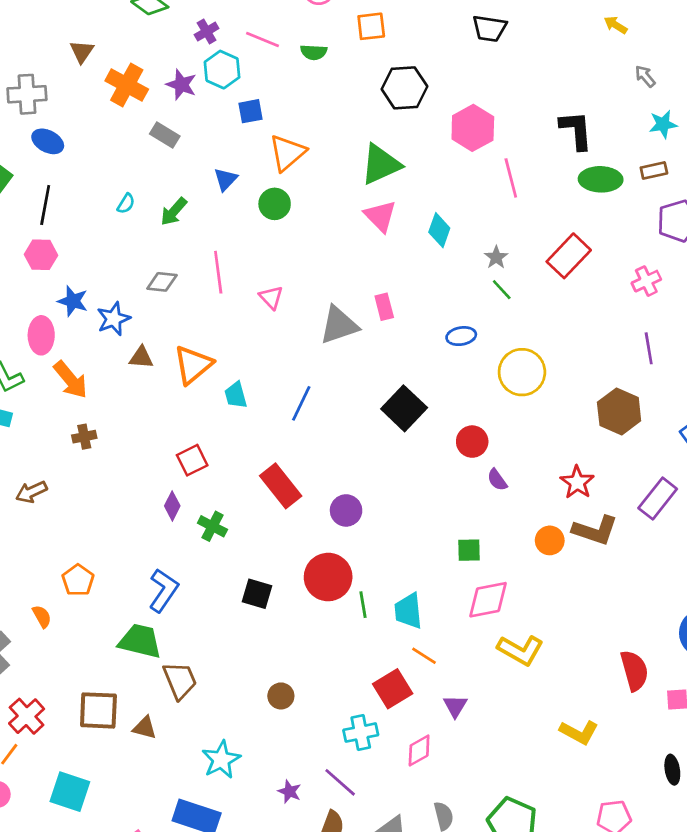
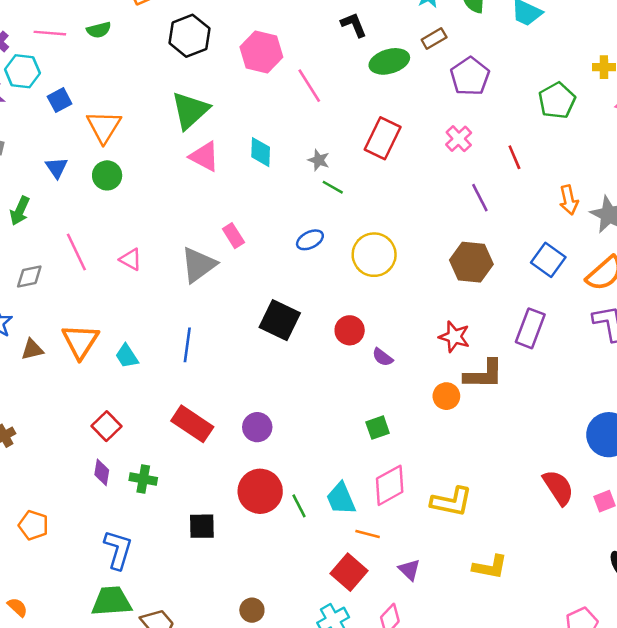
black L-shape: (576, 130) -> (354, 25), size x0.7
orange pentagon: (78, 580) -> (33, 525), moved
pink diamond: (488, 600) -> (390, 485), moved
yellow L-shape: (579, 732) -> (490, 567), moved

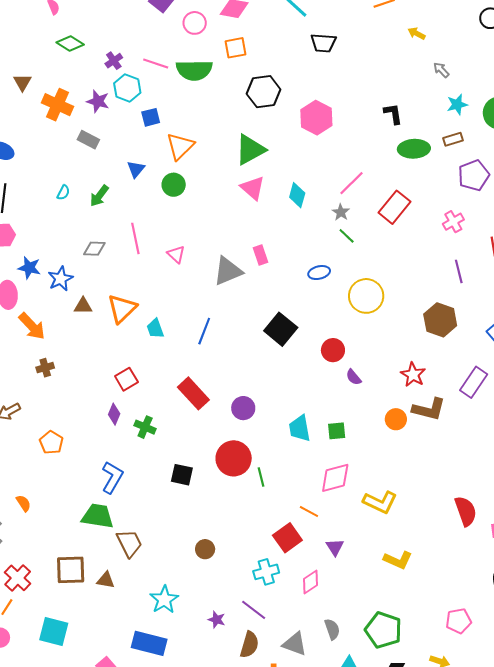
green semicircle: (99, 30) -> (194, 70), size x1.8
pink line: (309, 86) -> (351, 183), moved, turned 64
cyan trapezoid: (341, 499) -> (300, 428), moved

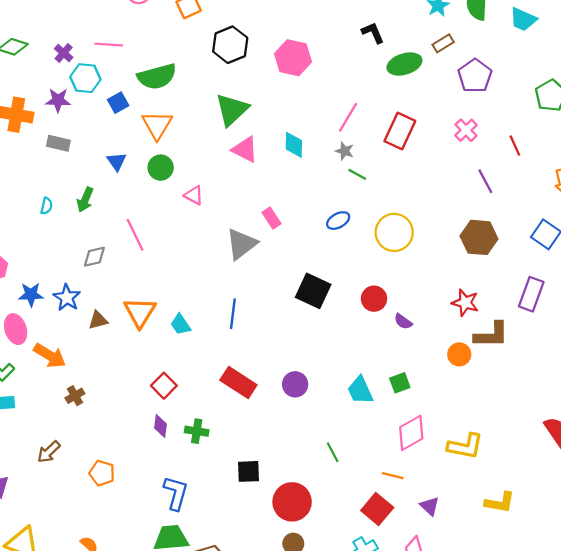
green semicircle: (194, 70) -> (157, 76), moved
pink triangle: (176, 254) -> (194, 195), moved
red circle: (234, 458) -> (292, 502), moved

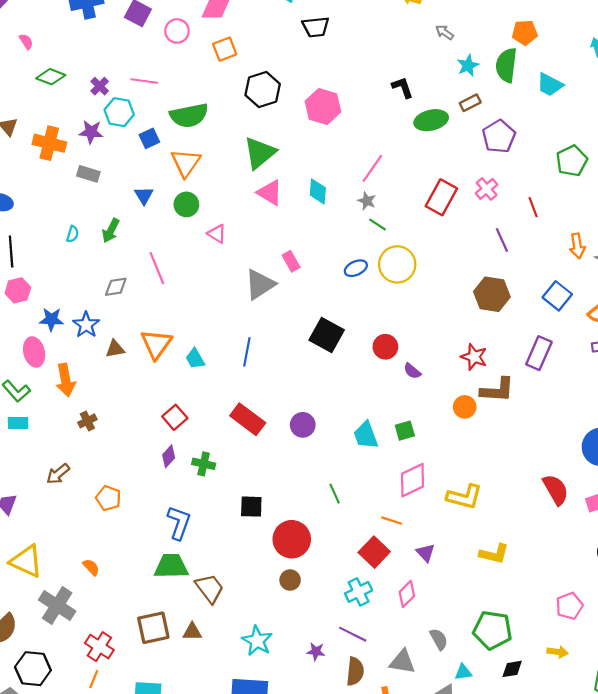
red rectangle: (400, 131) -> (441, 197), moved
yellow circle: (394, 232) -> (397, 264), moved
orange arrow: (50, 356) -> (66, 380), turned 44
purple diamond: (160, 426) -> (169, 456), turned 30

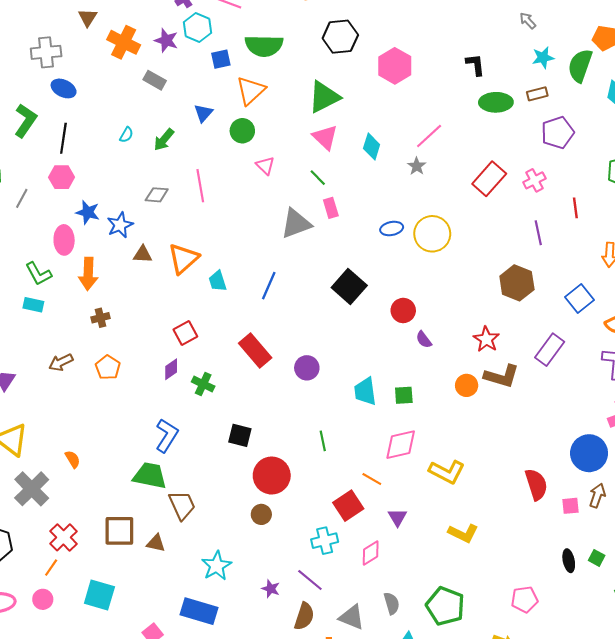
green line: (378, 224) -> (318, 178), moved
orange pentagon: (108, 498) -> (108, 367), moved

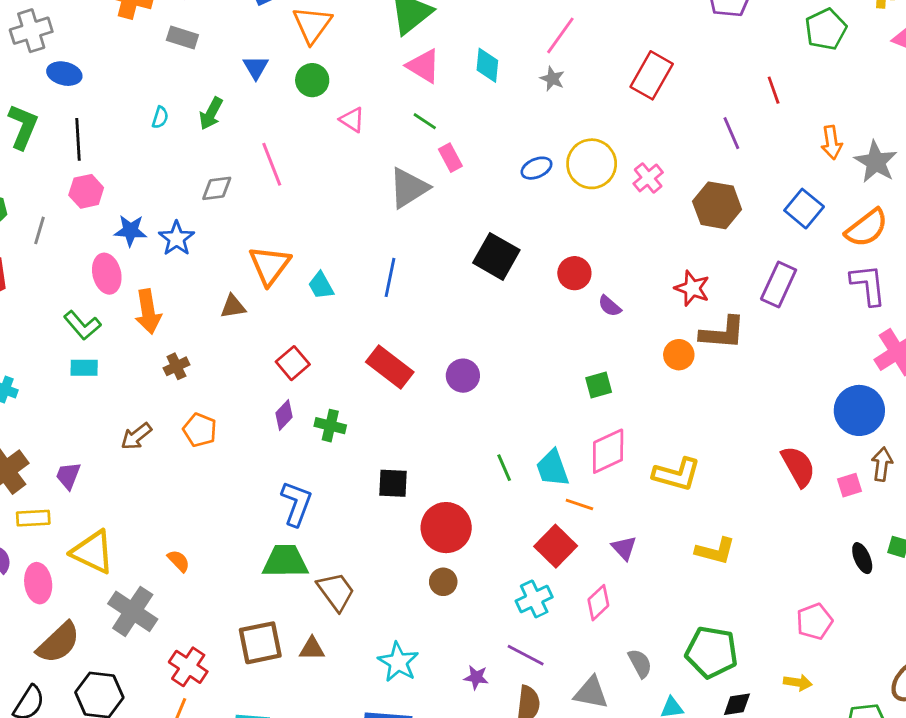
pink cross: (534, 180) -> (648, 178), moved
brown triangle: (143, 254) -> (233, 307), moved
cyan trapezoid: (365, 391) -> (552, 468), moved

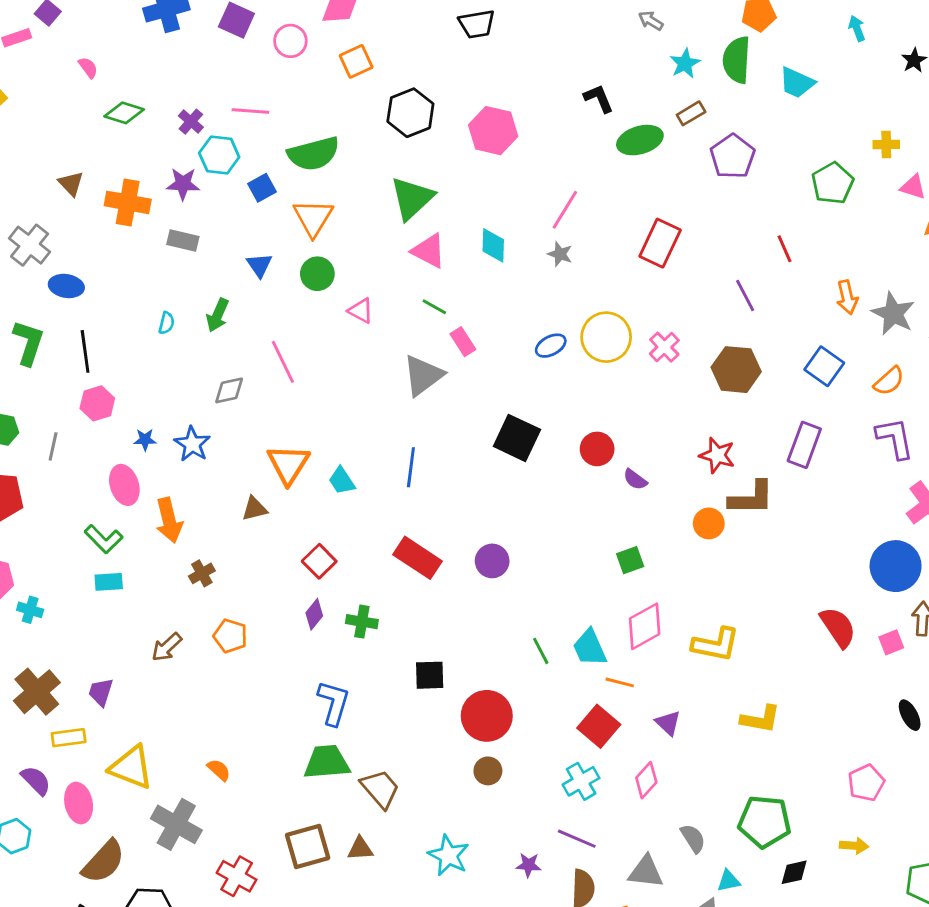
gray cross: (31, 31) -> (30, 245), turned -30
orange semicircle: (867, 228) -> (889, 381), size x0.7
blue star: (130, 231) -> (145, 440), size x0.7

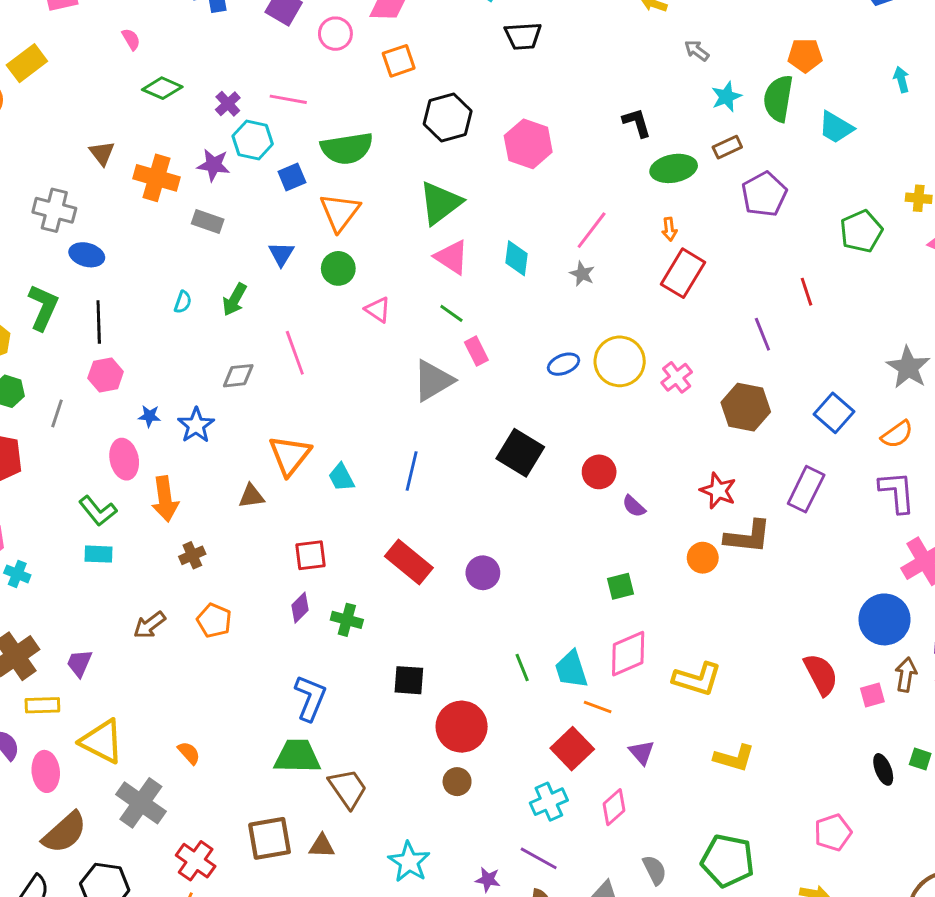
gray cross: (30, 245) -> (54, 210), turned -30
orange arrow: (847, 297) -> (669, 229), moved, size x0.7
red square: (319, 561) -> (310, 555), turned 32

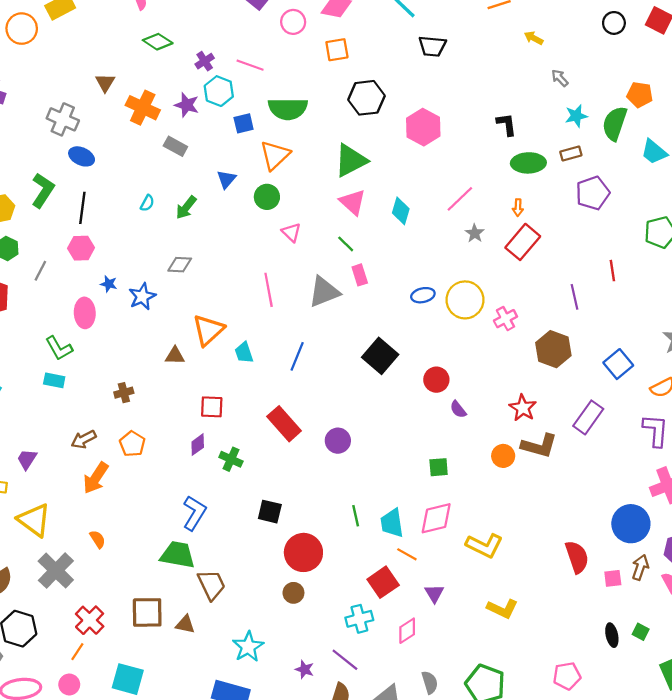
gray star: (582, 274) -> (475, 233), moved
pink line: (295, 353) -> (269, 290), moved
orange arrow: (165, 499) -> (96, 478), moved, turned 32

